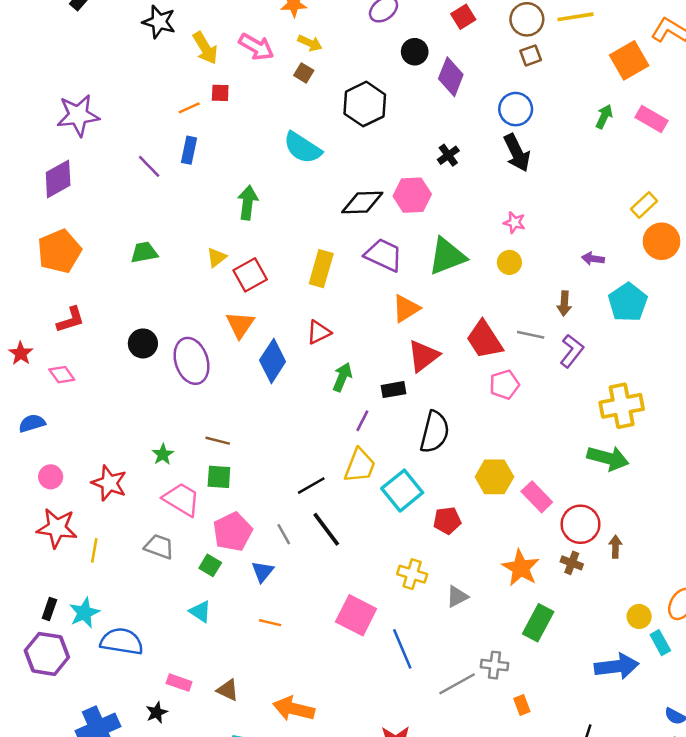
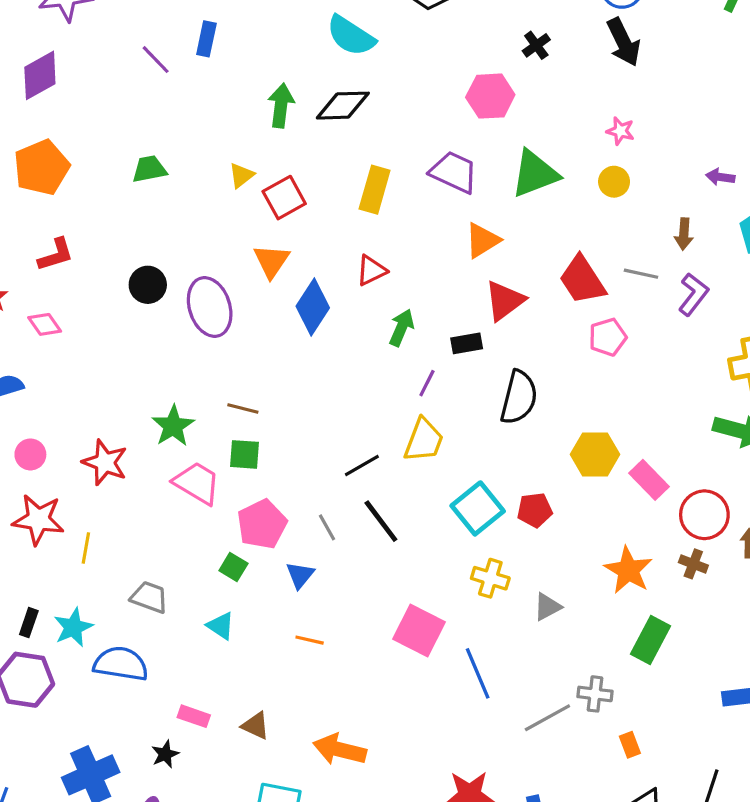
black diamond: (362, 203) -> (343, 106), moved
green star: (163, 454) -> (173, 426), size x1.5
cyan square: (402, 491) -> (478, 508), moved
gray trapezoid: (159, 547) -> (149, 597), moved

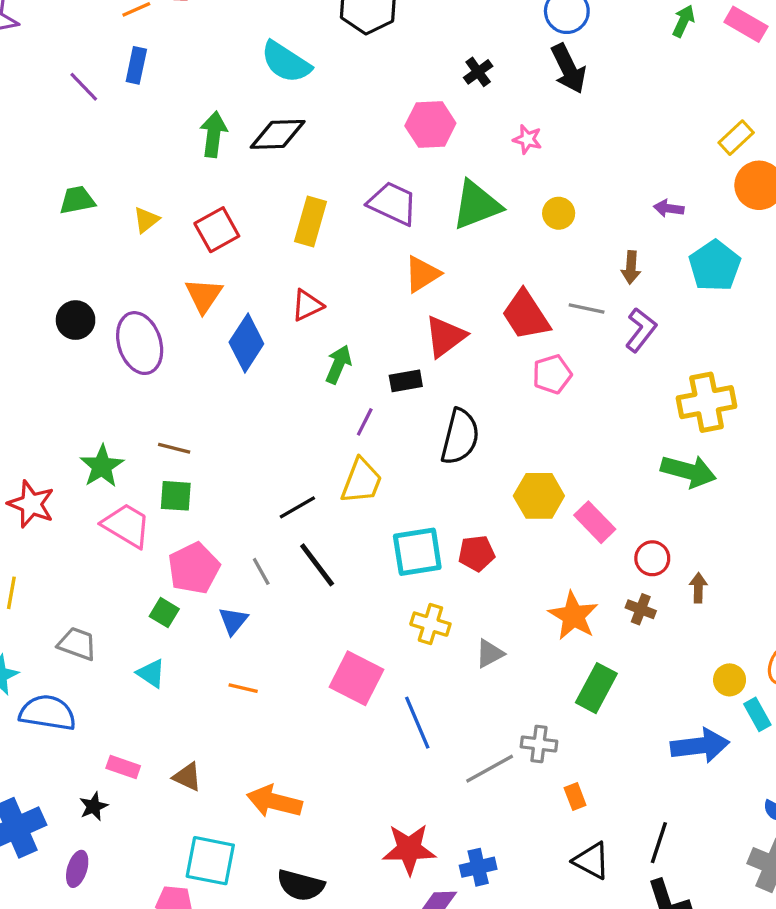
pink star: (620, 131) -> (527, 139), moved
yellow triangle: (241, 175) -> (146, 220), moved
cyan square: (478, 508) -> (417, 552), turned 30
red circle: (704, 515) -> (652, 558), size x0.7

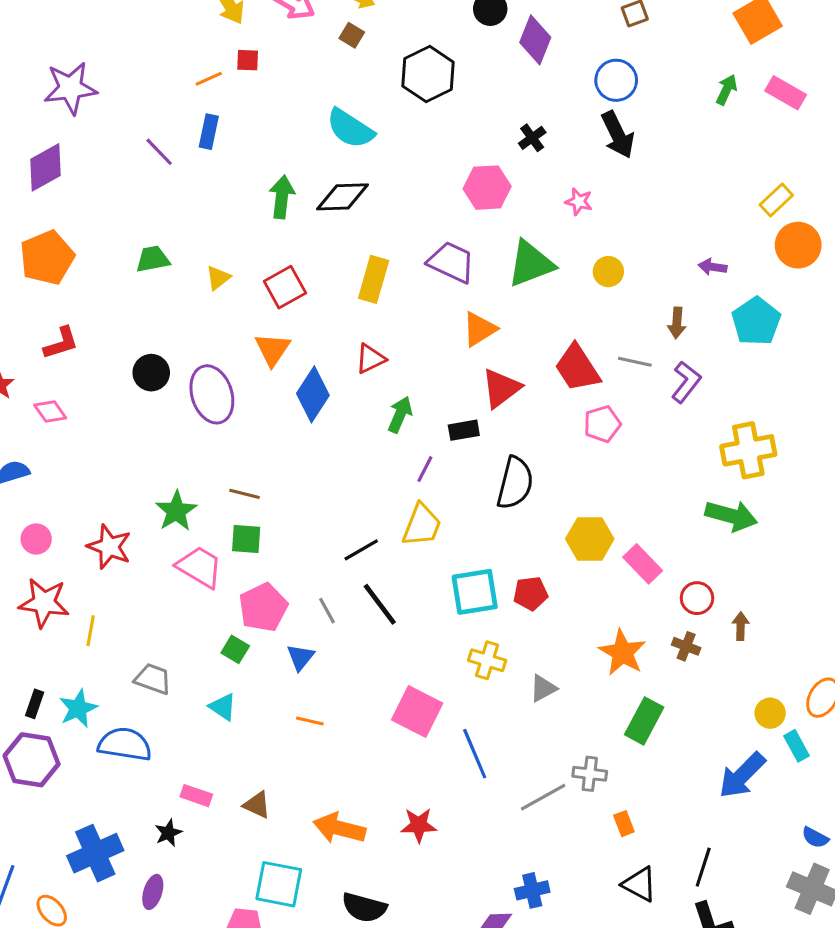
blue arrow: (700, 746) -> (742, 775), turned 142
red star: (409, 849) -> (419, 825), moved, size x0.7

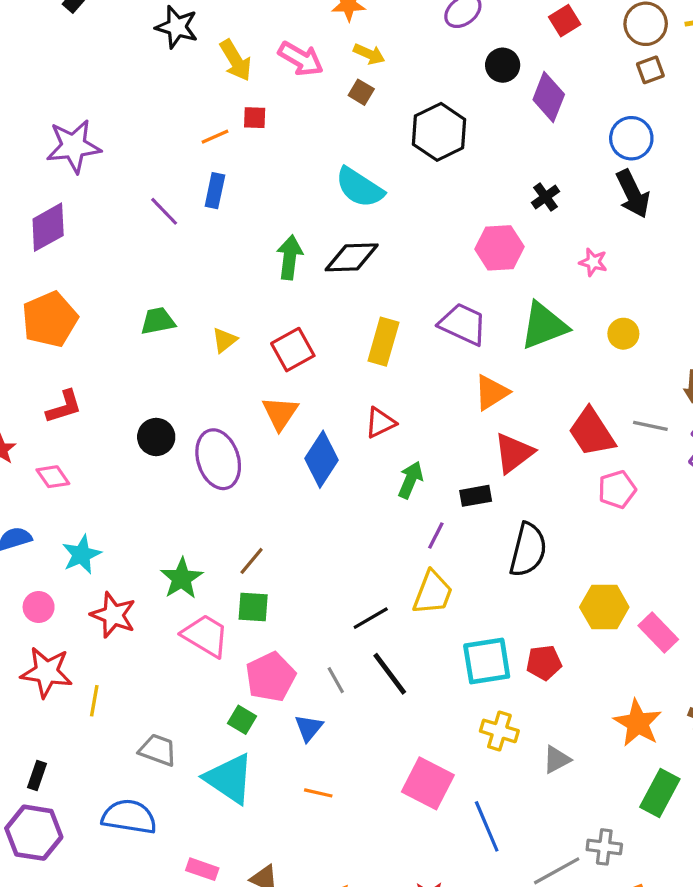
brown line: (245, 494) -> (252, 561), turned -64
cyan triangle: (223, 707) -> (229, 779), size x1.8
cyan star: (78, 708) -> (81, 555), moved

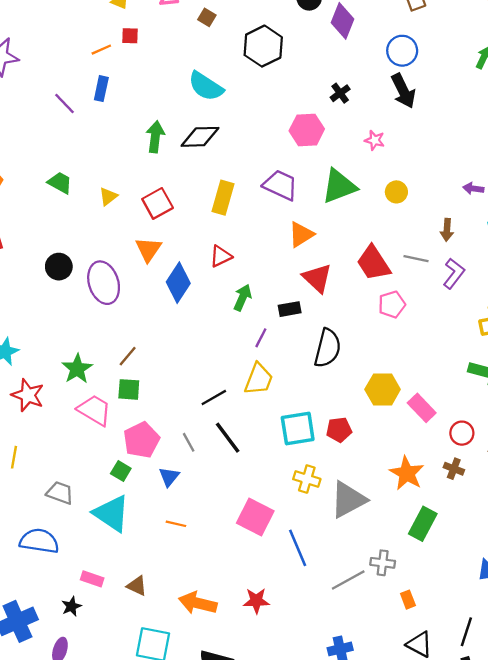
green trapezoid: (158, 321) -> (60, 183), turned 40
red triangle: (514, 453) -> (317, 278), turned -40
gray triangle: (557, 760) -> (348, 500), size x1.8

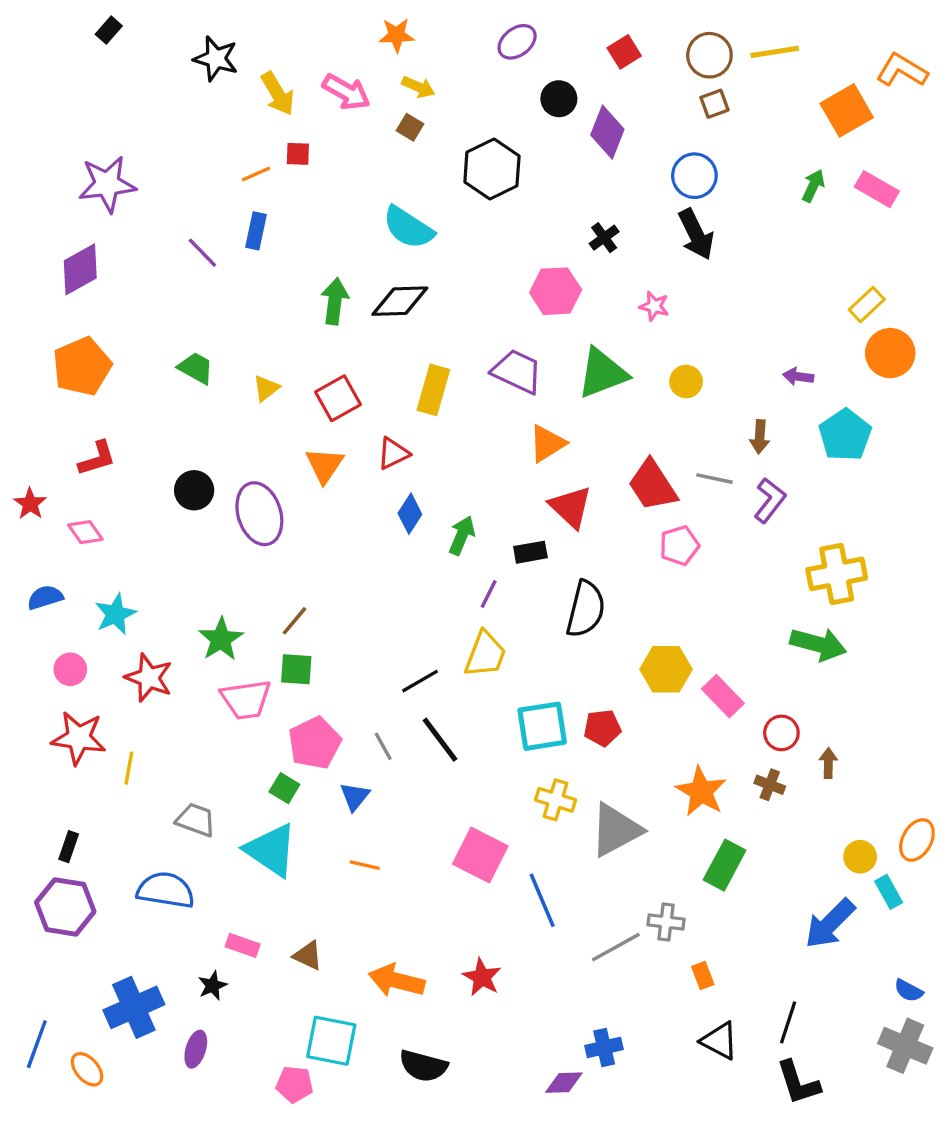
red triangle: (221, 256) -> (393, 453), moved
blue diamond: (178, 283) -> (410, 514), moved, size x0.7
pink trapezoid: (94, 410) -> (246, 699), turned 141
red star: (256, 601) -> (482, 977), turned 30

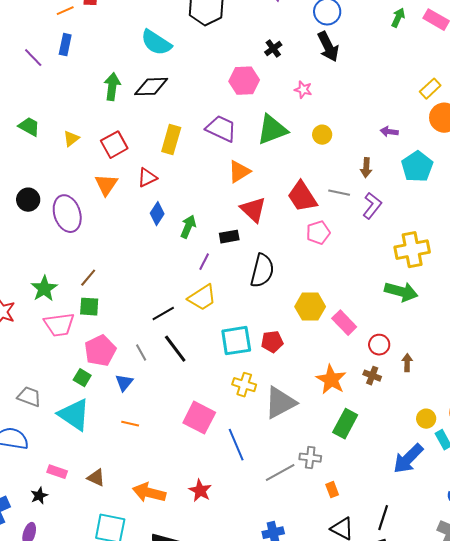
yellow trapezoid: (485, 654) -> (202, 298), turned 36

